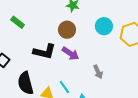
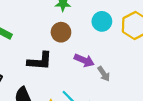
purple arrow: (70, 54) -> (84, 60), moved

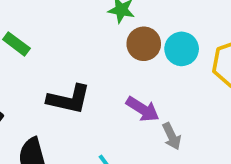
brown circle: (61, 32) -> (144, 44), moved

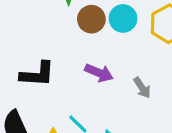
gray arrow: (172, 136) -> (142, 88), moved

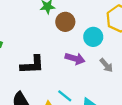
cyan circle: (123, 18) -> (93, 37), moved

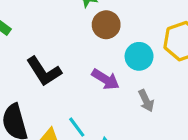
black L-shape: (32, 65) -> (44, 71), turned 45

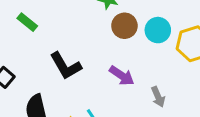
cyan circle: (139, 56) -> (158, 30), moved

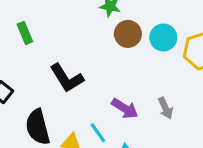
green rectangle: (27, 22) -> (25, 33), turned 30
purple arrow: (122, 76) -> (125, 108), moved

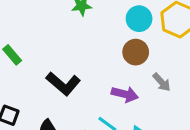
brown circle: (128, 34) -> (136, 52), moved

